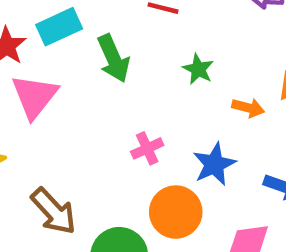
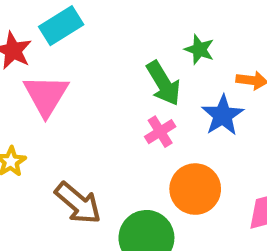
green arrow: (113, 58) -> (163, 83), moved
blue star: (214, 164) -> (223, 115), moved

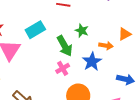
cyan rectangle: (61, 26) -> (35, 30), moved

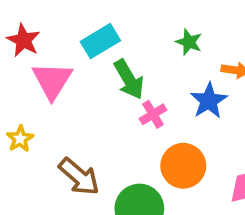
green arrow: (65, 46) -> (129, 79), moved

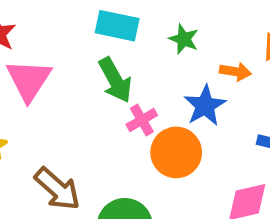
cyan rectangle: (100, 41) -> (117, 26), moved, turned 42
orange circle: (183, 166) -> (176, 152), moved

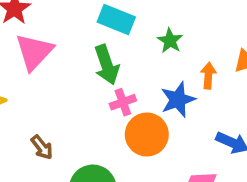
orange arrow: (235, 72) -> (208, 76), turned -105
brown arrow: (57, 189) -> (42, 147), size x0.6

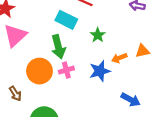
orange arrow: (208, 76) -> (119, 58), turned -120
orange circle: (147, 135) -> (39, 71), moved

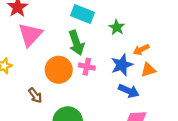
orange triangle: (143, 51) -> (148, 70), moved
pink cross: (66, 70) -> (87, 67), turned 32
blue arrow: (131, 100) -> (129, 91), moved

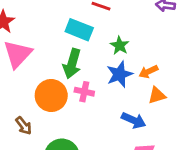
green arrow: (76, 43) -> (72, 64), turned 35
blue star: (122, 65) -> (119, 74), moved

